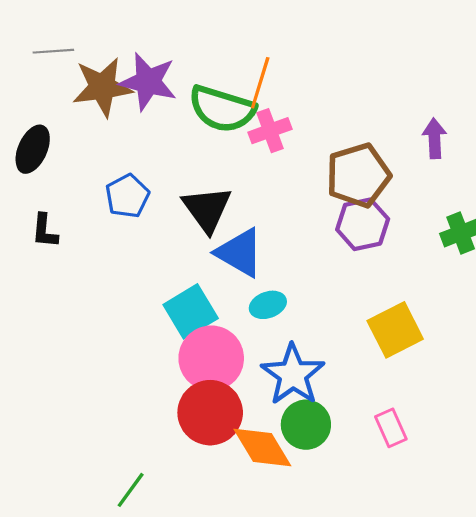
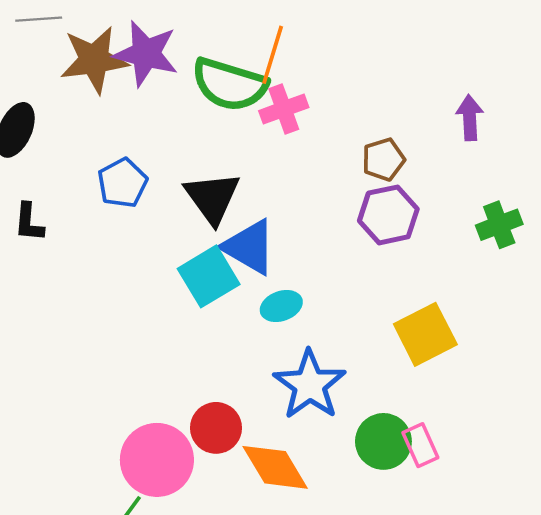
brown pentagon: (358, 175) -> (383, 159), size x0.6
cyan square: (191, 311) -> (209, 276), moved
pink circle: (211, 358) -> (157, 460), moved
red circle: (210, 413) -> (216, 428), size x0.7
green circle: (306, 425) -> (383, 441), moved

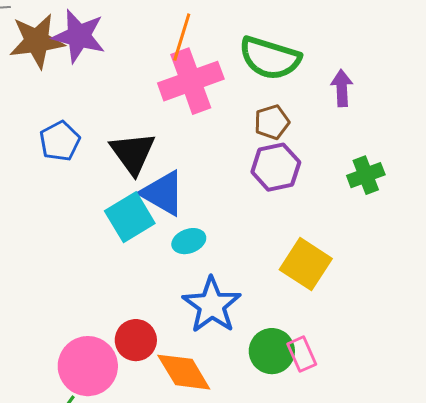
green semicircle: (230, 84) -> (270, 58), moved
pink cross: (284, 109) -> (191, 81), size x1.6
yellow square: (425, 334) -> (306, 264), turned -30

